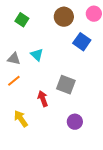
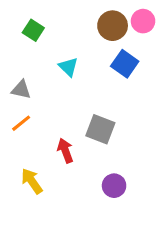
brown circle: (64, 17) -> (113, 26), moved
cyan triangle: (37, 55) -> (68, 67), moved

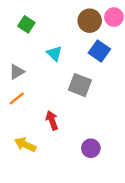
gray triangle: (21, 90) -> (17, 72), turned -42
gray square: (100, 129) -> (80, 85), moved
yellow arrow: (32, 181) -> (25, 145), turned -30

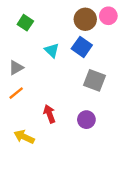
blue square: (99, 51) -> (82, 47), moved
gray square: (80, 85) -> (94, 80), moved
purple circle: (91, 148) -> (86, 120), moved

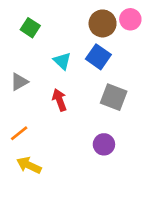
orange line: (16, 93) -> (19, 133), moved
red arrow: (50, 114) -> (59, 100), moved

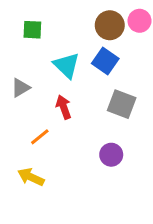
green square: (30, 28) -> (32, 30), turned -30
cyan triangle: (62, 61) -> (67, 65), size x1.4
orange line: (19, 133) -> (40, 137), moved

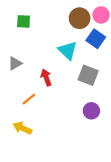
blue square: (105, 61) -> (96, 39), moved
cyan triangle: (67, 65) -> (68, 51), moved
purple circle: (111, 155) -> (91, 111), moved

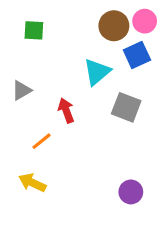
blue square: (96, 39) -> (137, 55), turned 30
cyan triangle: (68, 51) -> (97, 72), turned 36
purple circle: (91, 111) -> (131, 192), moved

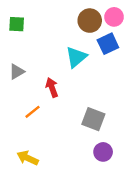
green square: (34, 30) -> (17, 24), moved
gray square: (126, 107) -> (93, 119), moved
yellow arrow: (32, 183) -> (28, 158), moved

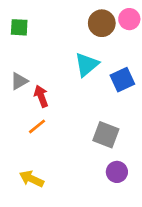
blue square: (108, 44) -> (122, 80), moved
red arrow: (52, 87) -> (41, 96), moved

